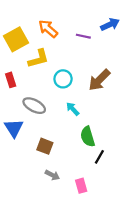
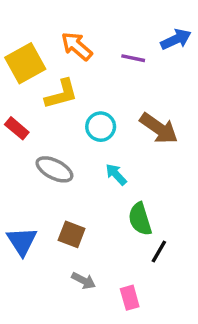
red rectangle: (11, 80) -> (17, 128), turned -32
brown arrow: (99, 80) -> (159, 128), turned -100
blue triangle: (14, 128) -> (22, 241), moved

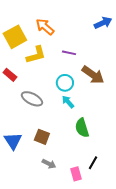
purple line: (133, 58) -> (69, 53), moved
cyan circle: (101, 127) -> (65, 83), moved
black line: (159, 251) -> (93, 163), moved

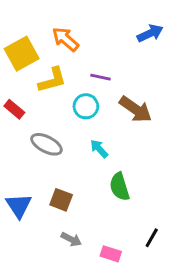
cyan circle: (65, 83) -> (86, 106), moved
black line: (93, 163) -> (152, 238), moved
pink rectangle: (76, 174) -> (111, 254), turned -56

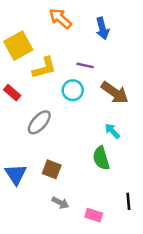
blue arrow: (150, 33) -> (102, 28), moved, turned 100
orange arrow: (65, 39) -> (60, 18), moved
gray ellipse: (46, 144) -> (39, 122), turned -75
cyan arrow: (99, 149) -> (112, 131), moved
black line: (152, 238) -> (128, 201), turned -35

